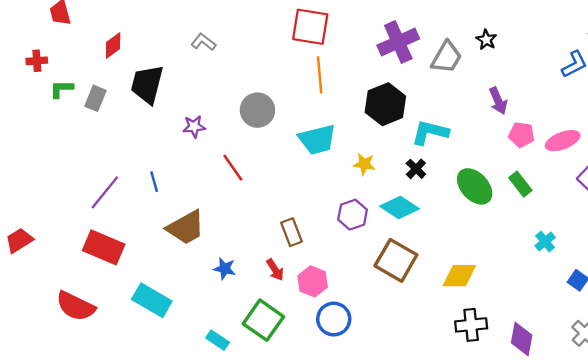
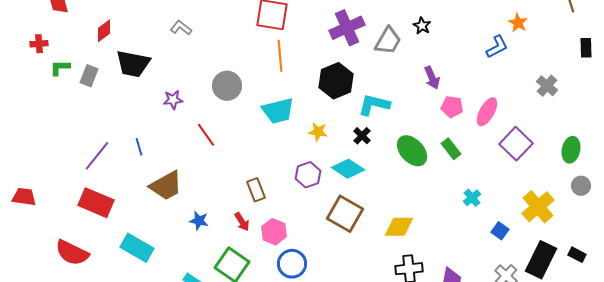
black trapezoid: (147, 84) -> (133, 64), turned -93
pink ellipse: (563, 141) -> (487, 112), turned -40
red trapezoid: (19, 240) -> (24, 197), turned 40

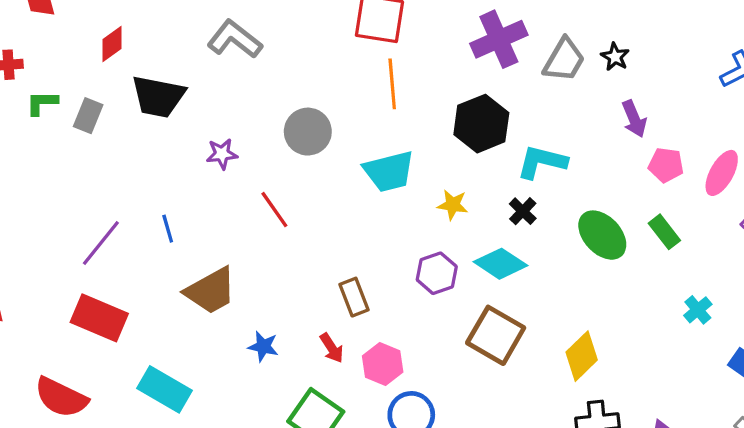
black star: (422, 26) -> (615, 57), moved
gray L-shape: (181, 28) -> (235, 39), size x1.6
yellow diamond: (399, 227) -> (582, 356), turned -44

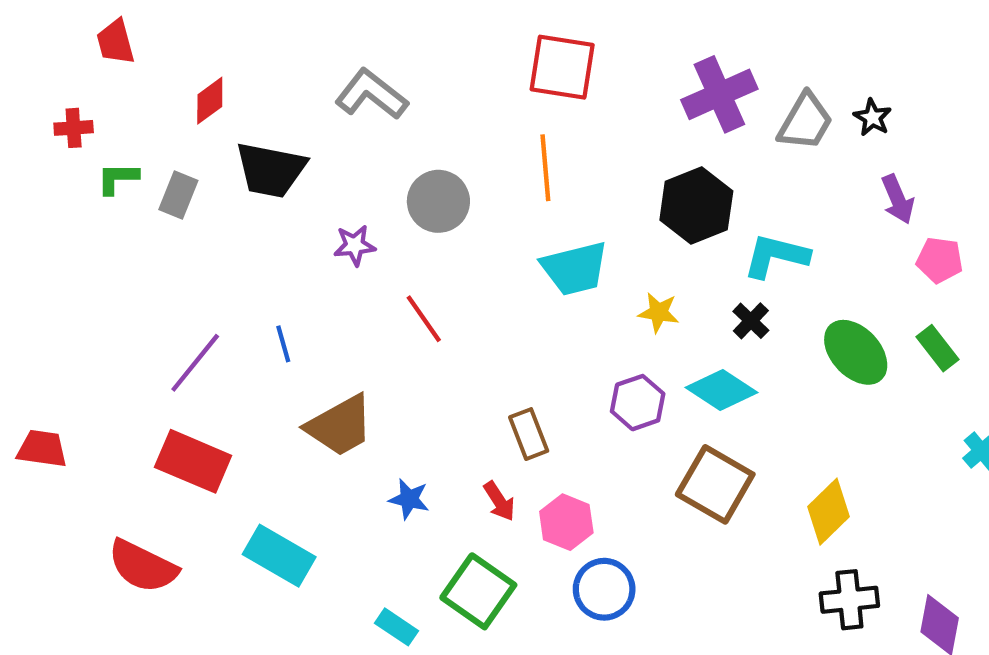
orange line: (392, 84) -> (545, 168), moved
gray circle: (308, 132) -> (438, 201), moved

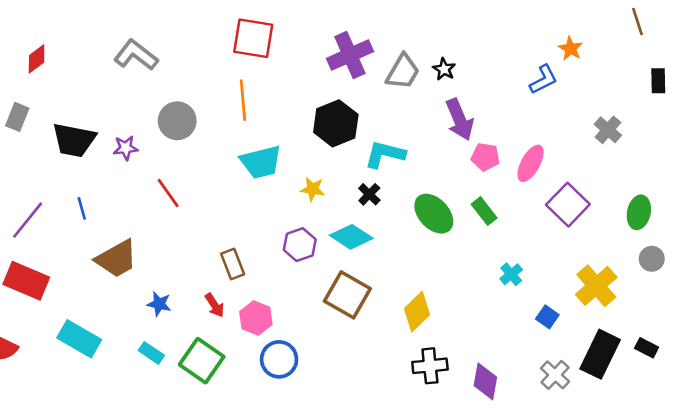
black trapezoid: (271, 170) -> (74, 140), moved
purple arrow: (898, 199) -> (460, 119), size x1.4
cyan rectangle: (396, 627) -> (151, 353), moved

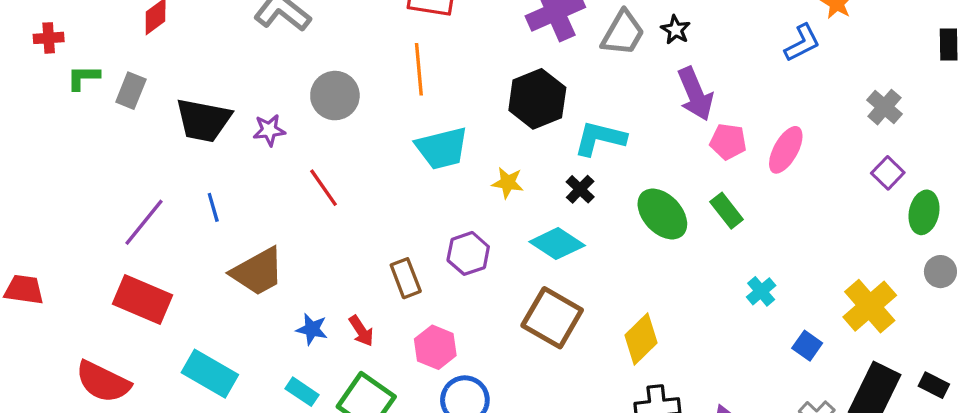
purple square: (568, 205) -> (888, 173), moved, size x0.6
purple hexagon: (300, 245) -> (468, 253), moved
red arrow: (215, 305) -> (361, 331), moved

